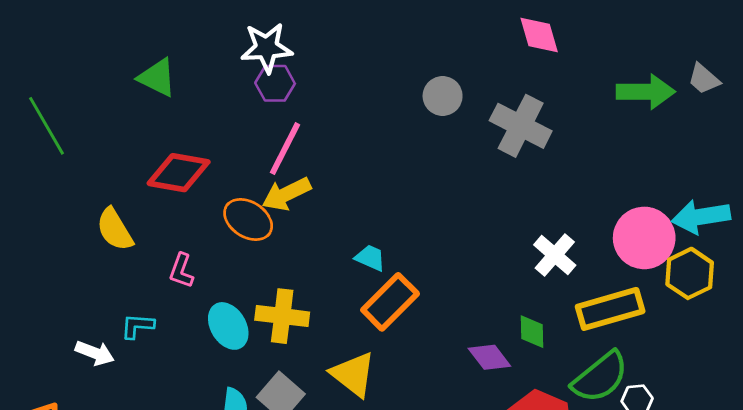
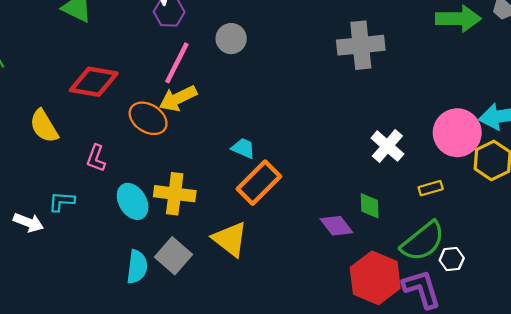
gray circle: (443, 96) -> (231, 39), moved
gray cross: (521, 126) -> (361, 45), turned -33
yellow rectangle: (610, 309) -> (431, 188), size x0.5

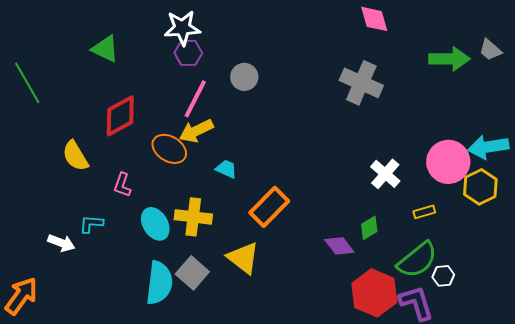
gray cross: (361, 45) -> (361, 83), turned 30
red diamond: (94, 82) -> (120, 116), turned -39
cyan trapezoid: (243, 148) -> (226, 169), moved
green diamond: (370, 206) -> (369, 228), turned 60
cyan semicircle: (137, 267) -> (159, 283), size x1.4

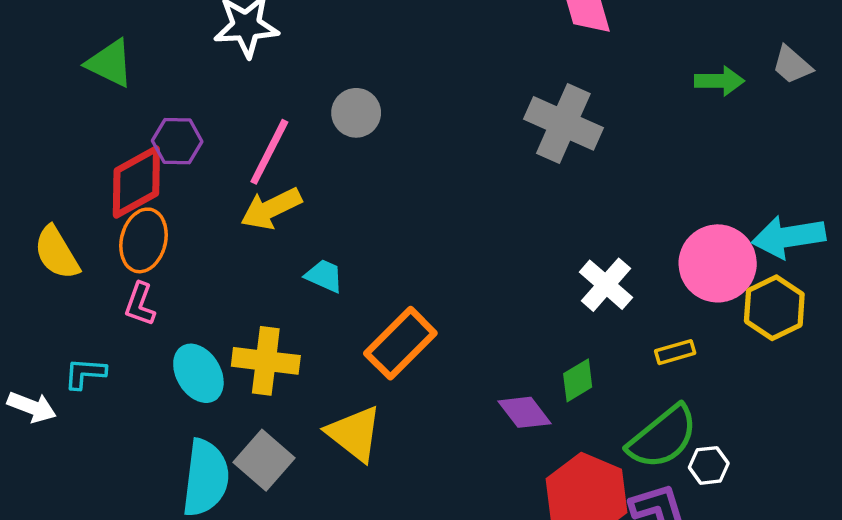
purple hexagon: (188, 53) -> (177, 141), moved
green arrow: (449, 59) -> (719, 81), size x0.7
orange ellipse: (169, 149) -> (144, 240), moved, turned 72

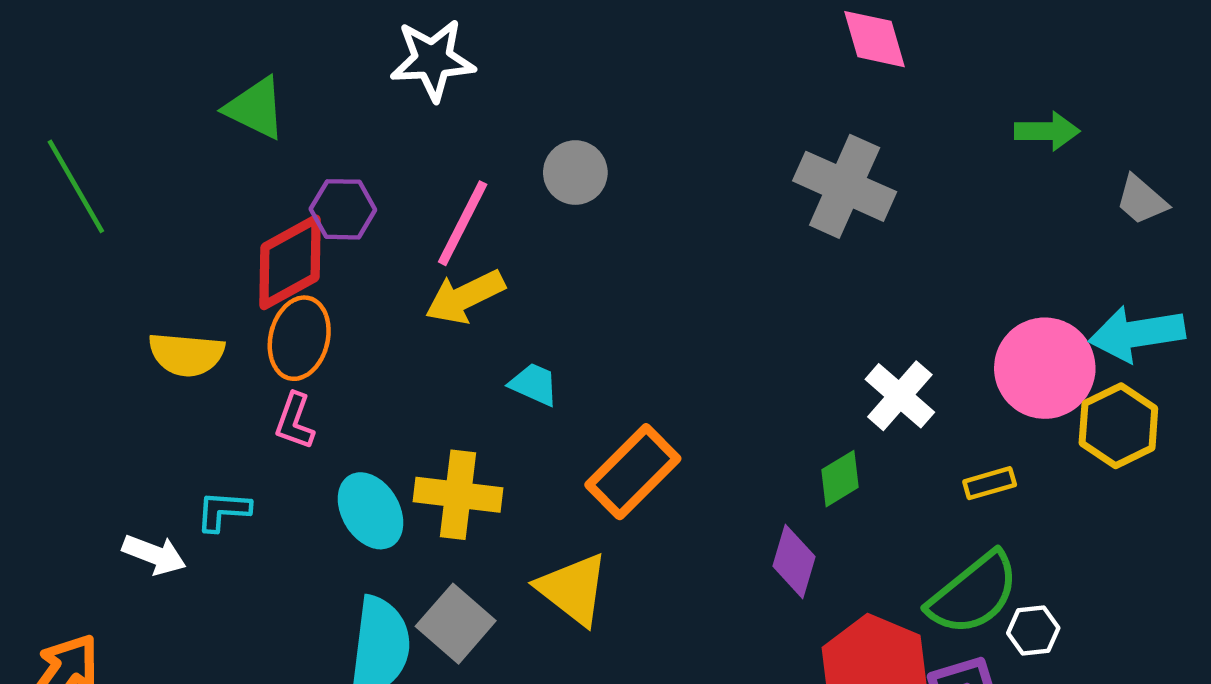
gray trapezoid: (792, 65) -> (1141, 200), moved
yellow semicircle: (57, 253) -> (186, 354), turned -54
green diamond: (578, 380) -> (840, 479), moved
purple diamond: (524, 412) -> (794, 561), turned 54

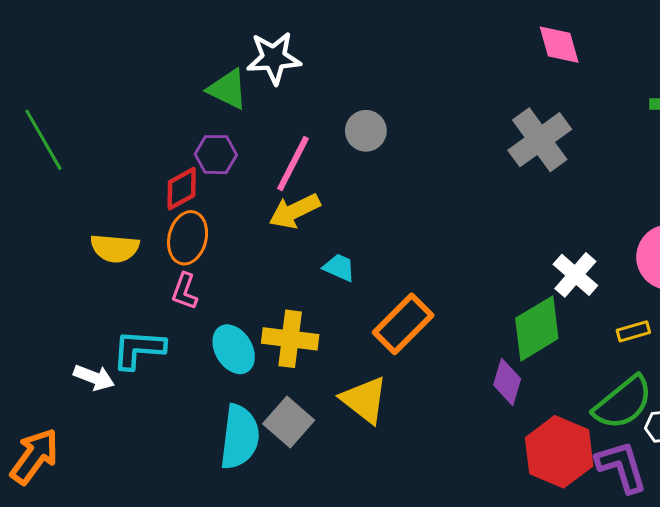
green triangle: (255, 108) -> (228, 89), moved
gray cross: (845, 186) -> (540, 140), turned 30
red diamond: (290, 262) -> (182, 189), size x0.7
green diamond: (840, 479) -> (537, 328), size x1.8
cyan L-shape: (223, 511) -> (139, 349), size x1.5

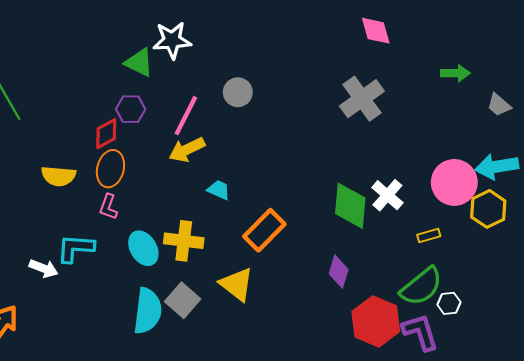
green diamond: (537, 328) -> (350, 206), moved, turned -54

